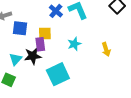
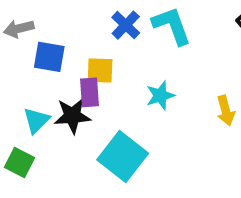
cyan square: (58, 74) -> (123, 156), turned -30

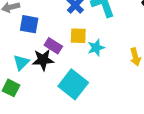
yellow square: (100, 70) -> (78, 36), moved
purple rectangle: (89, 92) -> (53, 46), turned -54

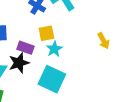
cyan star: (96, 48) -> (54, 49), moved

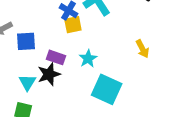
yellow square: (46, 33) -> (73, 25), moved
cyan square: (52, 79) -> (107, 89), moved

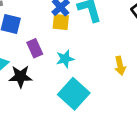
purple rectangle: (56, 57) -> (35, 48), turned 30
black star: (49, 74) -> (21, 77), moved

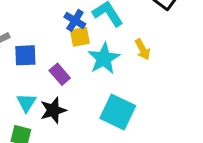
cyan star: (65, 59) -> (104, 58), moved, size x1.5
yellow arrow: (120, 66) -> (143, 49), moved

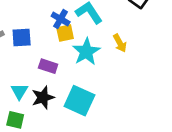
blue square: (25, 55) -> (22, 38), moved
purple rectangle: (60, 74) -> (48, 66), turned -30
cyan square: (118, 112) -> (79, 101), moved

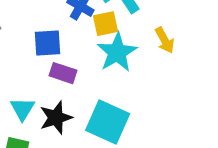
yellow square: (65, 33) -> (106, 24), moved
blue square: (22, 38) -> (48, 43), moved

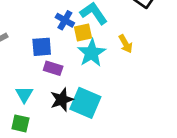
black star: (56, 118) -> (62, 100), moved

